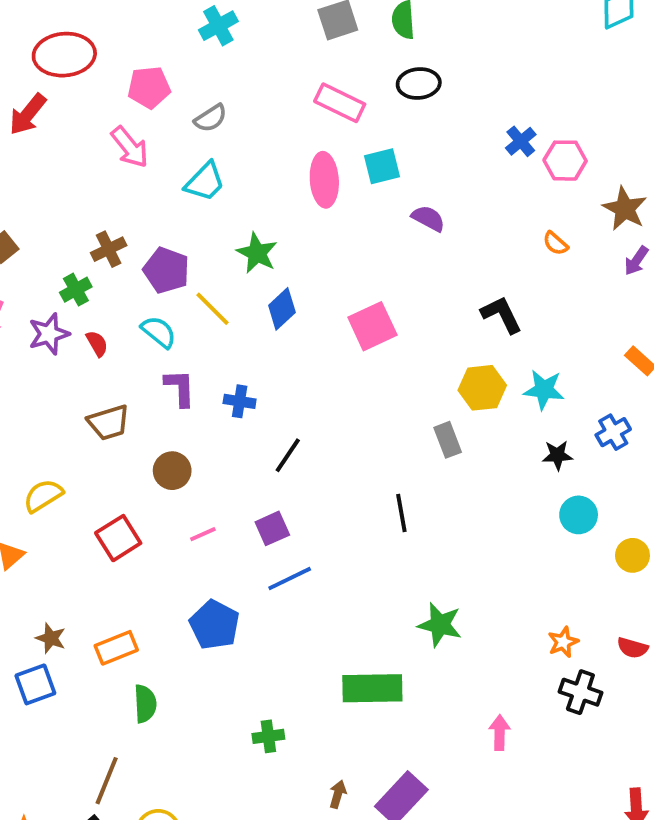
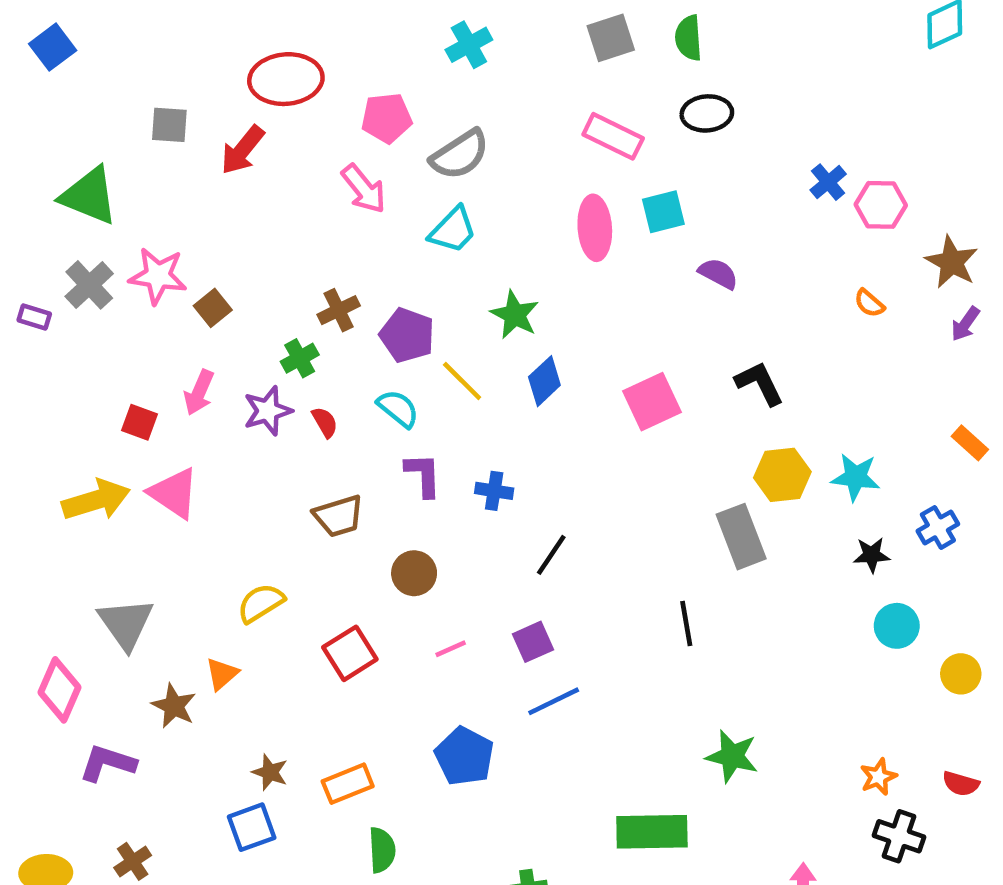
gray semicircle: (211, 118) -> (460, 155), size x1.5
black L-shape: (502, 315) -> (759, 383), moved
gray rectangle: (448, 440) -> (741, 537), size x1.5

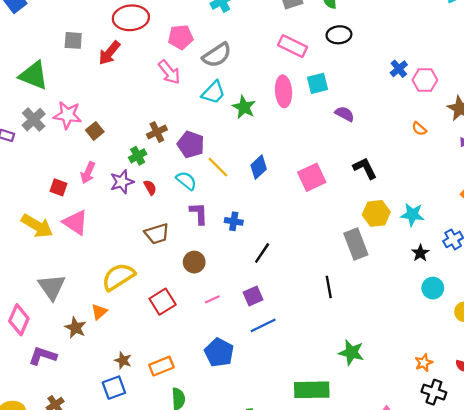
green star: (515, 315) -> (244, 107), moved
yellow arrow: (96, 500) -> (37, 226), turned 48
black star: (872, 555) -> (420, 253), turned -30
yellow semicircle: (261, 603) -> (118, 277), size x1.4

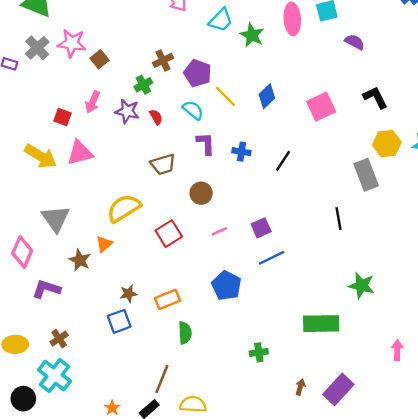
purple star: (122, 182) -> (127, 111), turned 30
pink triangle: (75, 222) -> (80, 153), turned -48
black line: (262, 253) -> (283, 161), moved
brown star: (123, 360) -> (128, 294), turned -30

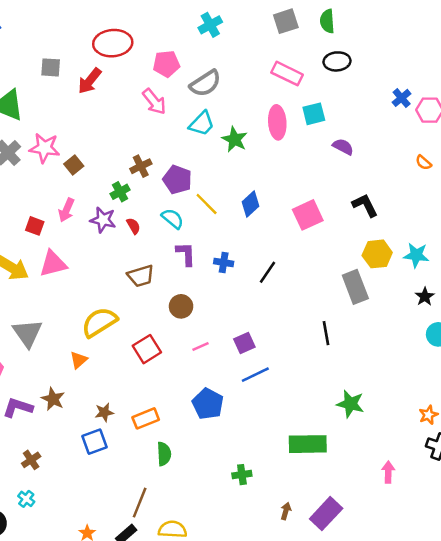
brown star: (80, 260) -> (53, 399), moved
cyan cross: (54, 376) -> (26, 499), size x0.5

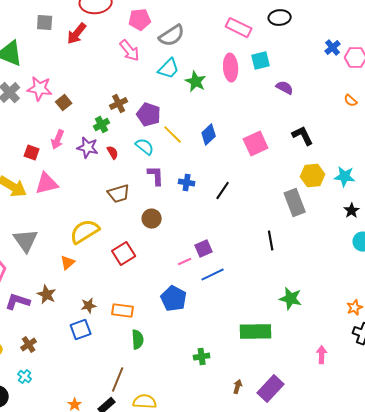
pink line: (201, 347) -> (185, 262), moved
orange rectangle: (146, 418) -> (123, 311), turned 30

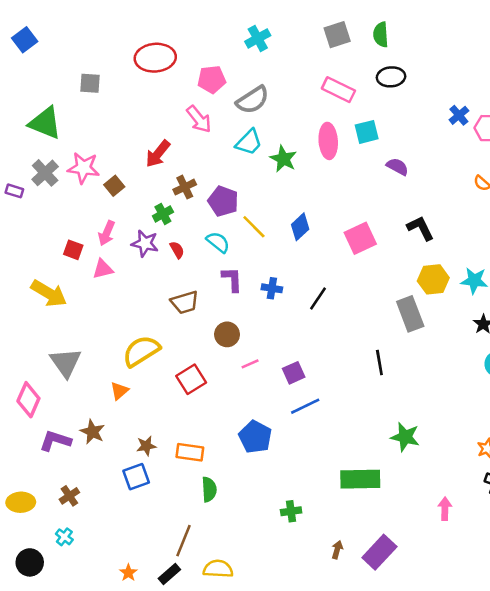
red arrow: (77, 34) -> (158, 154), moved
pink triangle: (47, 184) -> (103, 269), moved, size x0.7
pink line: (185, 262) -> (250, 364), moved

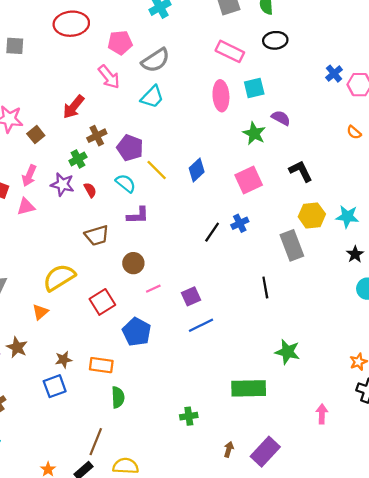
green star: (283, 159) -> (254, 133), moved
purple L-shape: (232, 279) -> (138, 215), turned 90
blue cross: (272, 288) -> (240, 223), moved, turned -35
blue pentagon: (255, 437) -> (137, 332), moved

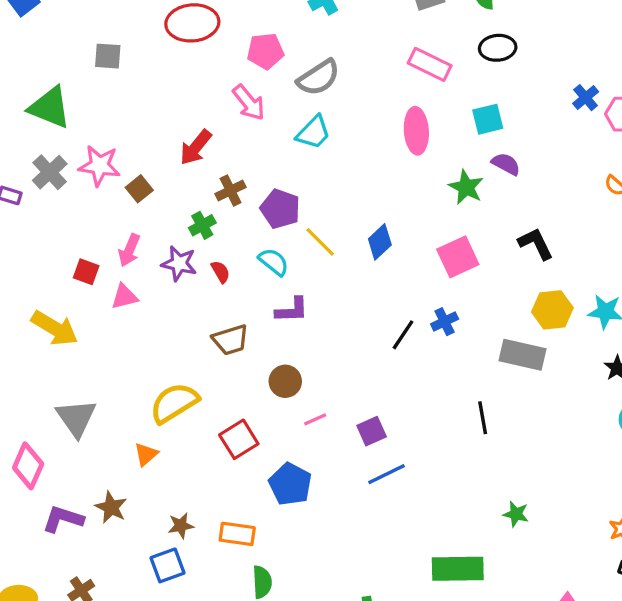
cyan square: (254, 88) -> (488, 119), moved
gray rectangle: (292, 245) -> (523, 355), turned -56
green star: (287, 352) -> (516, 514), size x0.7

